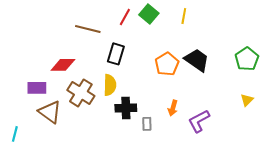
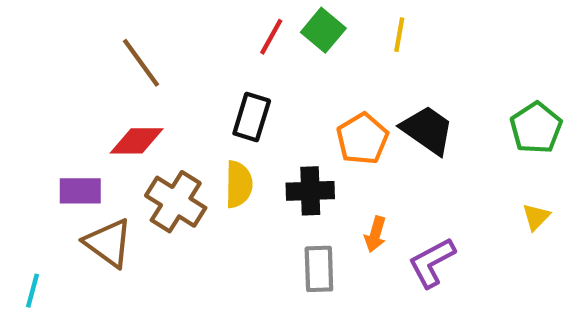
brown line: (88, 29) -> (141, 63), moved, turned 40
black cross: (126, 108) -> (310, 191), moved
gray rectangle: (147, 124) -> (319, 269), size x1.5

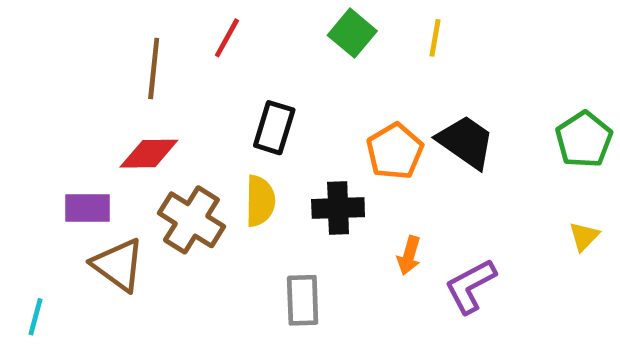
red line: (271, 37) -> (227, 38), moved
brown line: (141, 63) -> (154, 69), turned 42
gray rectangle: (319, 269) -> (303, 300), moved

